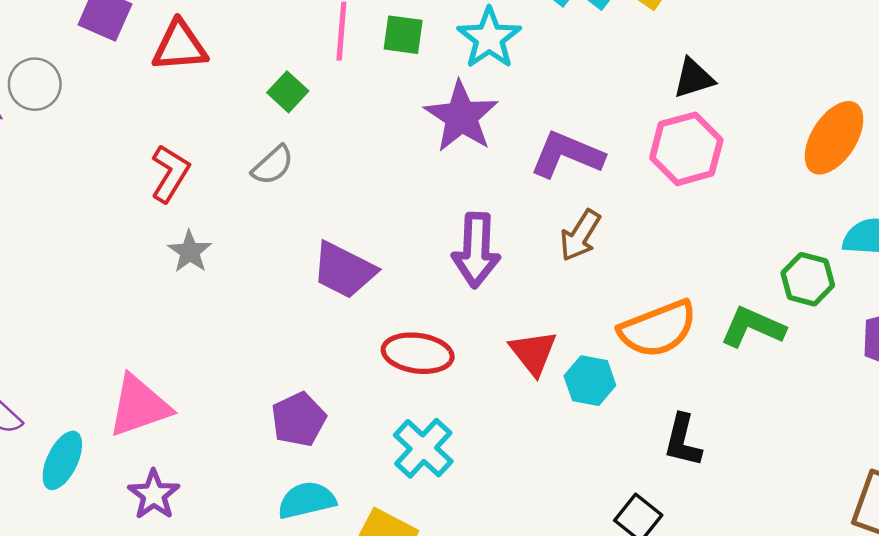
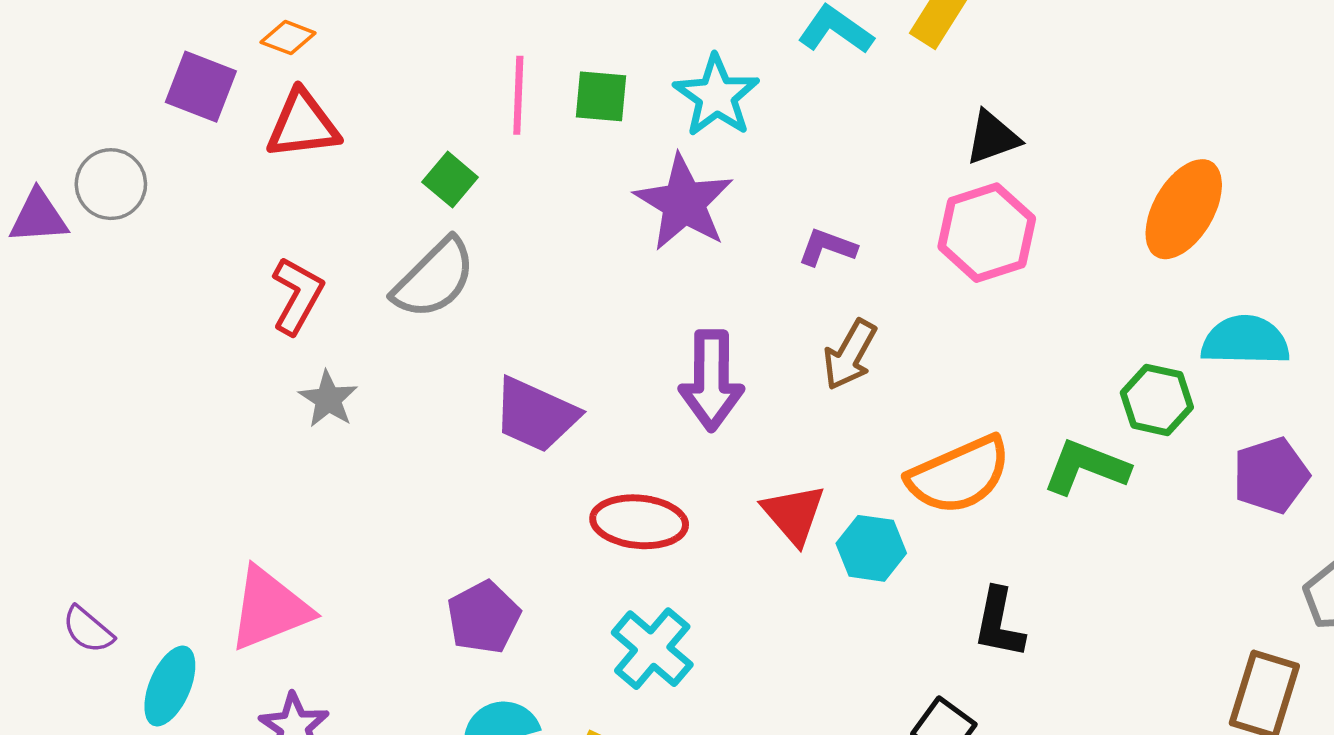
purple L-shape: (567, 155) -> (827, 247), size x0.6
gray semicircle: (273, 165) -> (434, 279), size x1.5

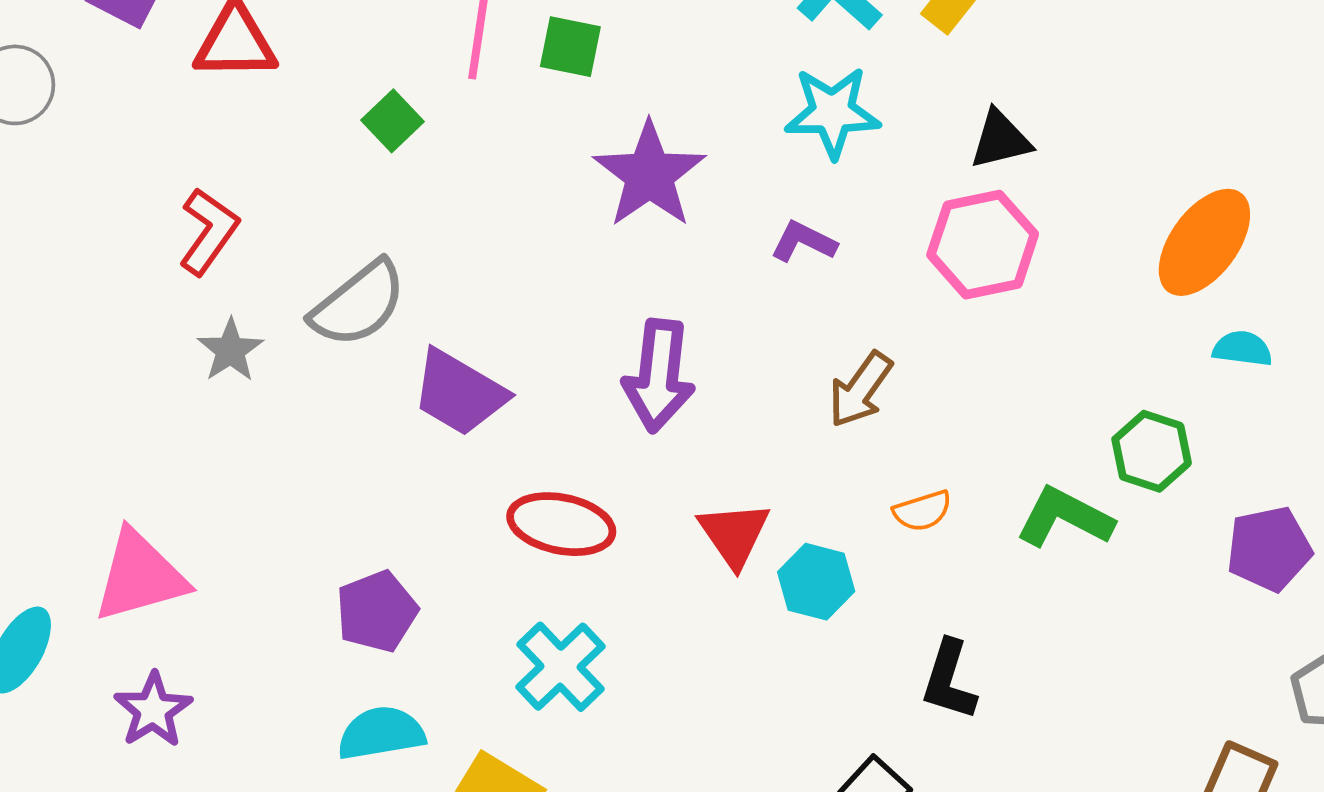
cyan star: (716, 96) -> (832, 112), moved, turned 30
gray semicircle: (434, 279) -> (358, 304), moved
cyan semicircle: (1245, 341) -> (1242, 349), moved, size x0.6
brown arrow: (850, 355) -> (860, 390), moved
orange semicircle: (959, 475) -> (922, 511), size x0.5

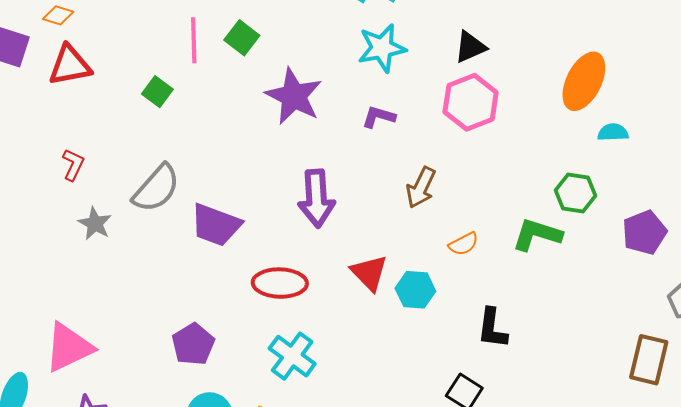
green square: (570, 47) -> (242, 38), turned 36
red L-shape: (209, 231) -> (73, 165), size x0.7

